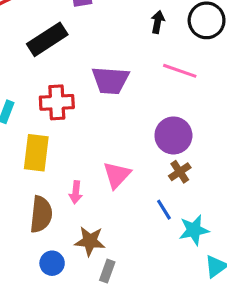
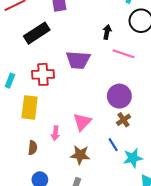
black arrow: (158, 22) -> (107, 32), moved
brown semicircle: (41, 214) -> (33, 148), size x0.6
brown star: (90, 241) -> (80, 155), moved

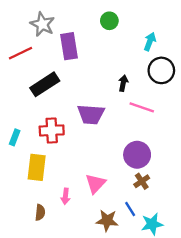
brown star: (80, 155) -> (107, 221), moved

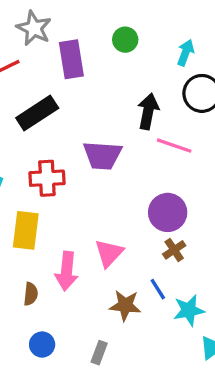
green circle: (109, 21) -> (125, 40), moved
black arrow: (123, 83) -> (148, 111), size x1.5
pink arrow: (65, 196) -> (67, 271), size x1.6

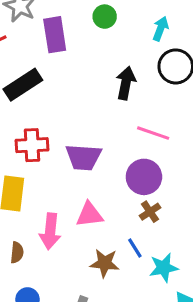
pink line: (174, 146) -> (153, 133), moved
purple trapezoid: (102, 155) -> (83, 157), moved
pink triangle: (109, 253) -> (89, 215), turned 40

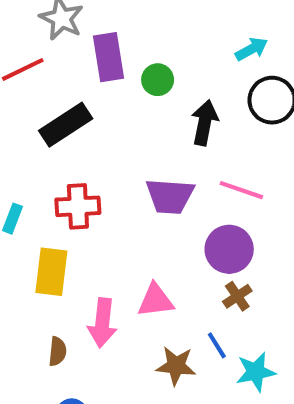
green circle: (105, 17) -> (158, 80), moved
cyan arrow: (161, 29) -> (252, 49), turned 40
purple trapezoid: (83, 157) -> (170, 196), moved

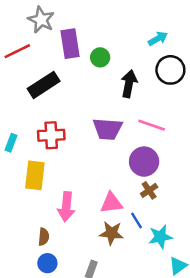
pink triangle: (156, 300) -> (111, 203), moved
brown semicircle: (57, 351) -> (44, 237), moved

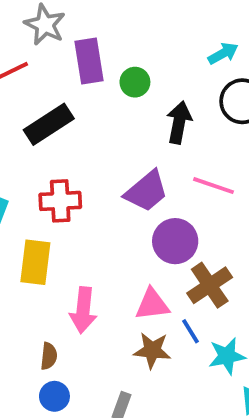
purple trapezoid: (108, 129) -> (146, 191), turned -44
purple circle: (144, 162) -> (175, 241), moved
brown cross: (149, 190) -> (210, 285), size x1.6

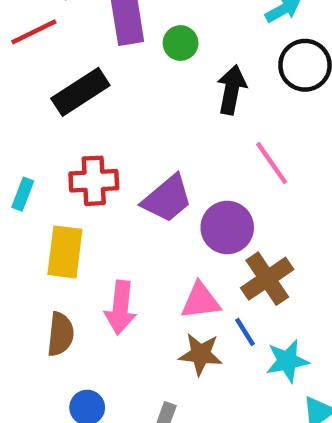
pink line: (213, 186) -> (272, 163), turned 36
purple trapezoid: (146, 191) -> (167, 199), moved
brown semicircle: (49, 356) -> (60, 334), moved, size x1.4

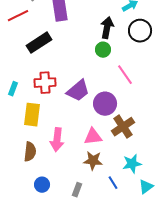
green circle: (181, 43) -> (103, 50), moved
black arrow: (232, 90) -> (107, 28), moved
blue line: (245, 332) -> (113, 183), moved

